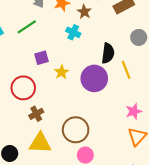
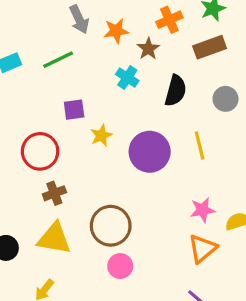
black semicircle: (108, 53) -> (176, 91), moved

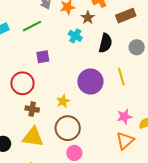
yellow star: (101, 135) -> (63, 101), moved
brown cross: (54, 193) -> (32, 109), turned 32

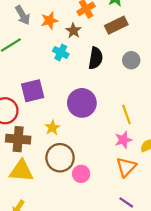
purple square: (43, 57) -> (33, 91), moved, size x1.5
yellow line: (121, 77) -> (126, 114), moved
brown cross: (32, 109) -> (18, 139), size x1.5
pink circle: (74, 153) -> (81, 174), moved

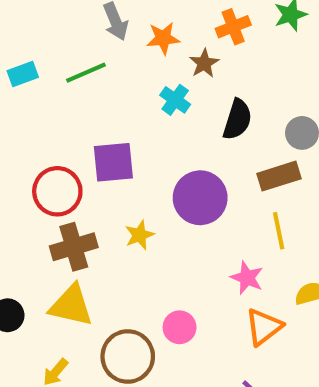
brown rectangle: (116, 25) -> (279, 176), moved
brown cross: (18, 139) -> (74, 247), turned -30
pink star: (123, 140) -> (247, 278), moved, turned 30
brown circle: (60, 158) -> (128, 356), moved

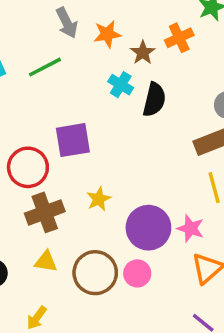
orange cross: (233, 27) -> (179, 38), moved
black semicircle: (237, 119) -> (154, 100), moved
purple circle: (200, 198) -> (148, 228), moved
yellow triangle: (71, 306) -> (46, 262), size x0.6
brown circle: (128, 356) -> (95, 273), moved

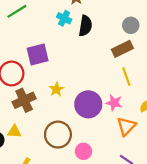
yellow triangle: (46, 262) -> (14, 132), moved
pink circle: (137, 273) -> (83, 151), moved

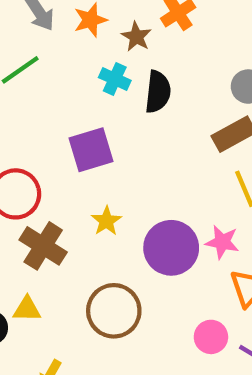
purple square: (38, 55) -> (91, 150), moved
brown cross: (24, 100) -> (43, 246), turned -30
pink circle: (83, 151) -> (211, 337), moved

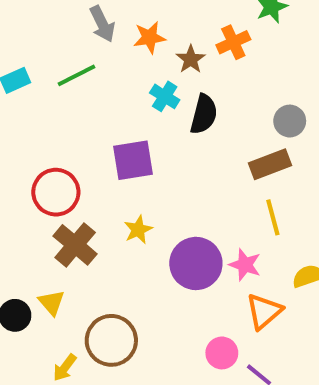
yellow triangle: (27, 309) -> (51, 303), turned 40
brown circle: (114, 311) -> (111, 340), moved

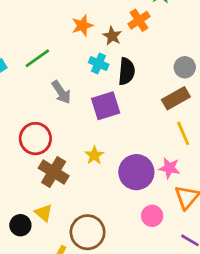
gray arrow: (102, 24) -> (61, 92), moved
purple square: (133, 160) -> (106, 106), moved
pink circle: (222, 353) -> (152, 216), moved

